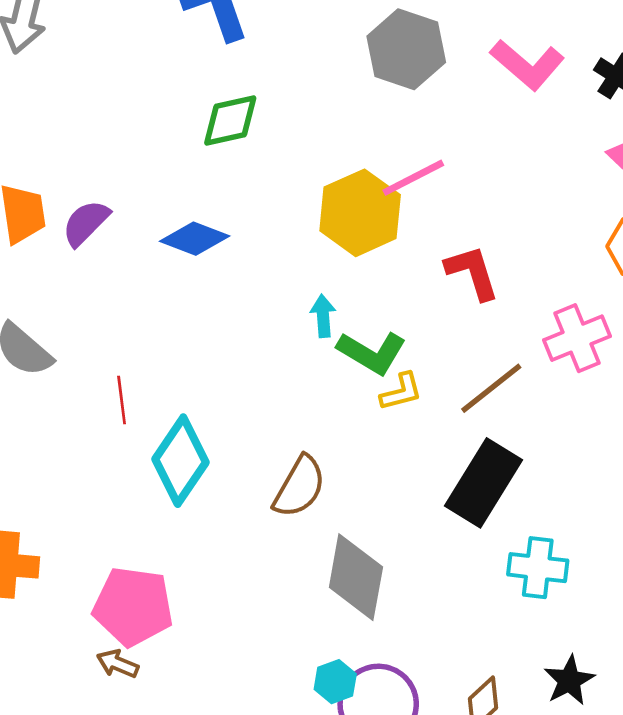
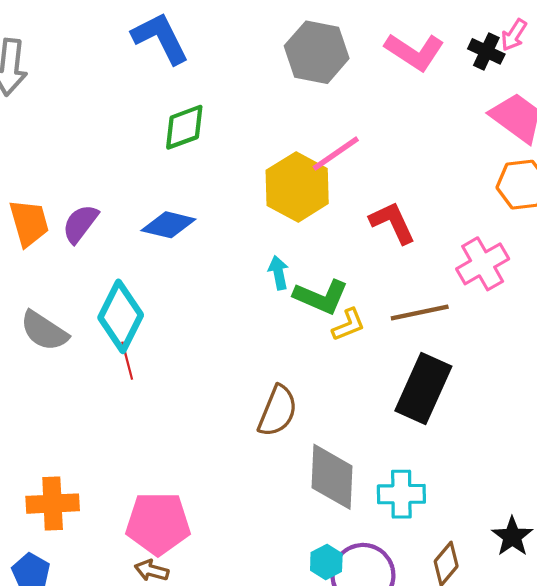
brown line: (491, 388) -> (420, 313), turned 34
cyan diamond: (181, 461) -> (121, 316), moved
cyan cross: (538, 568) -> (401, 494), moved

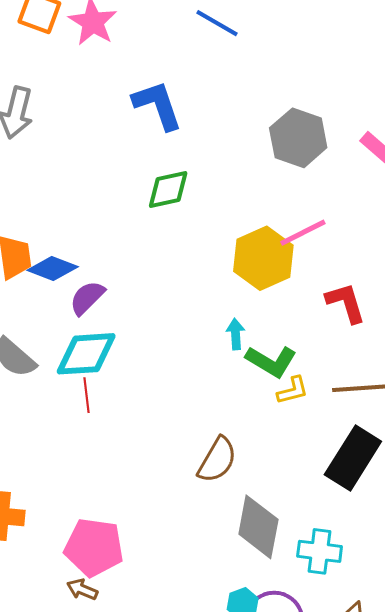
purple semicircle: (80, 224) -> (87, 298), moved
blue diamond: (168, 225) -> (53, 269), moved
cyan diamond: (121, 316) -> (86, 354), turned 52

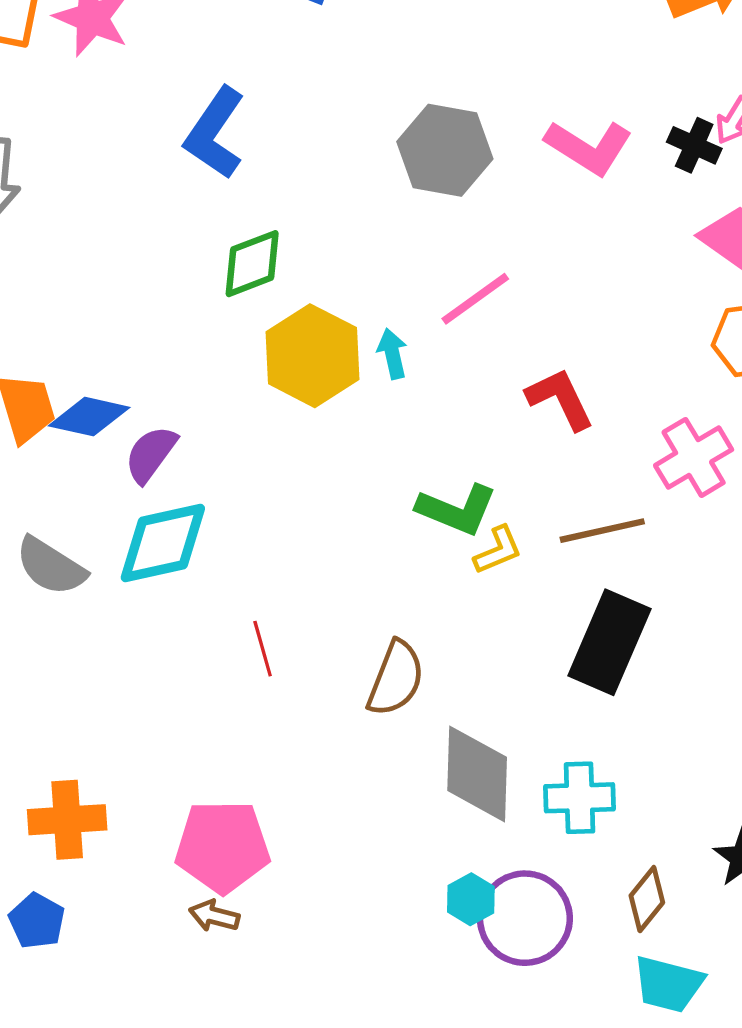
blue L-shape: (158, 105) -> (215, 133), turned -118
yellow hexagon: (263, 258) -> (312, 356), moved
cyan arrow: (236, 334) -> (392, 354), moved
red line: (86, 395) -> (263, 649), moved

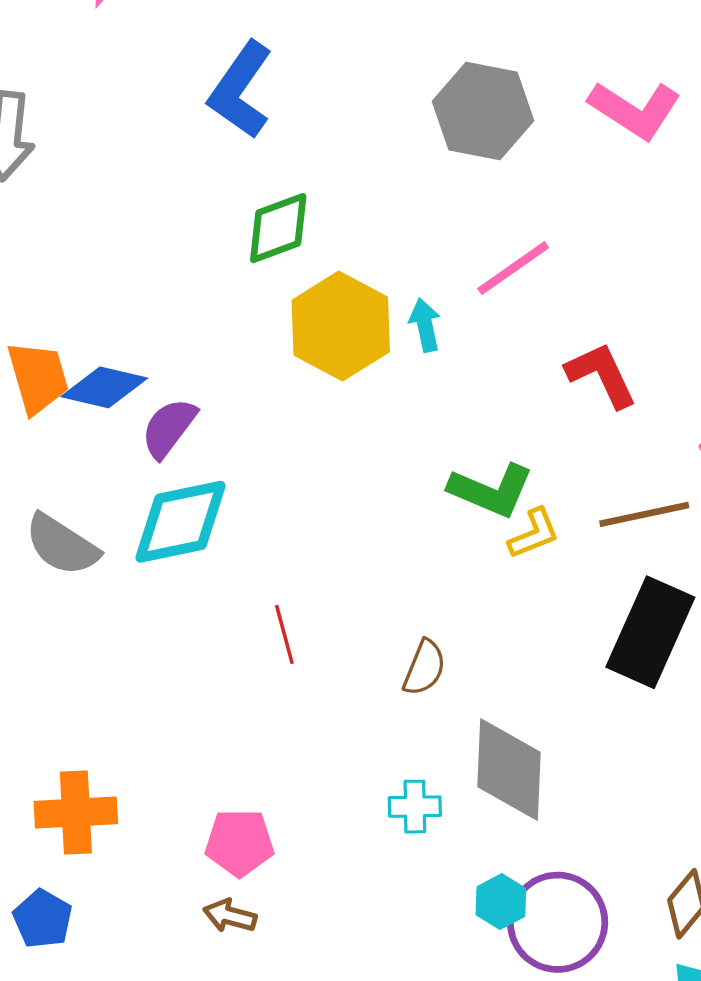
brown semicircle: (396, 678) -> (424, 668), size x0.7
cyan cross: (580, 798) -> (415, 807), moved, size x0.7
pink pentagon: (223, 846) -> (239, 843), size x0.7

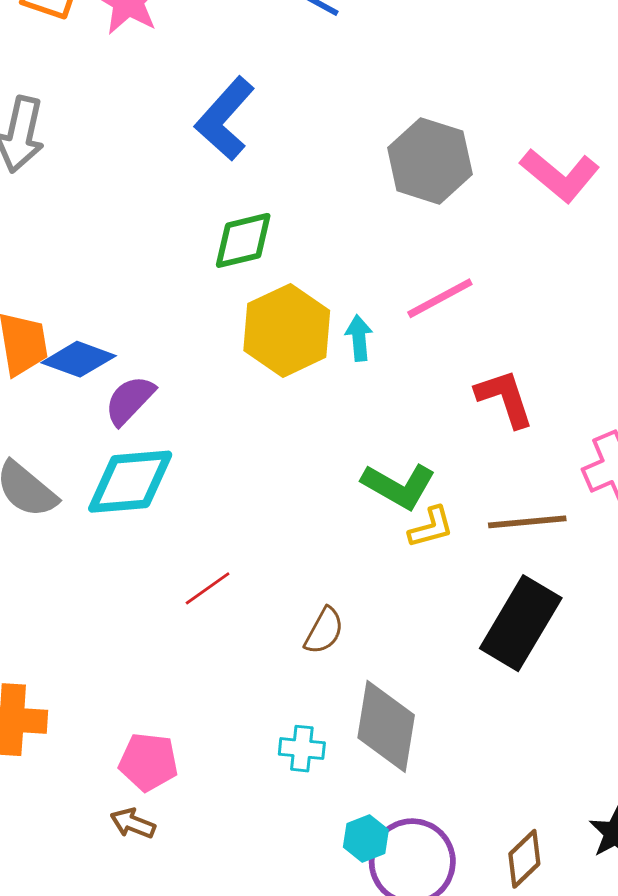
red line: (284, 634) -> (208, 588), turned 63

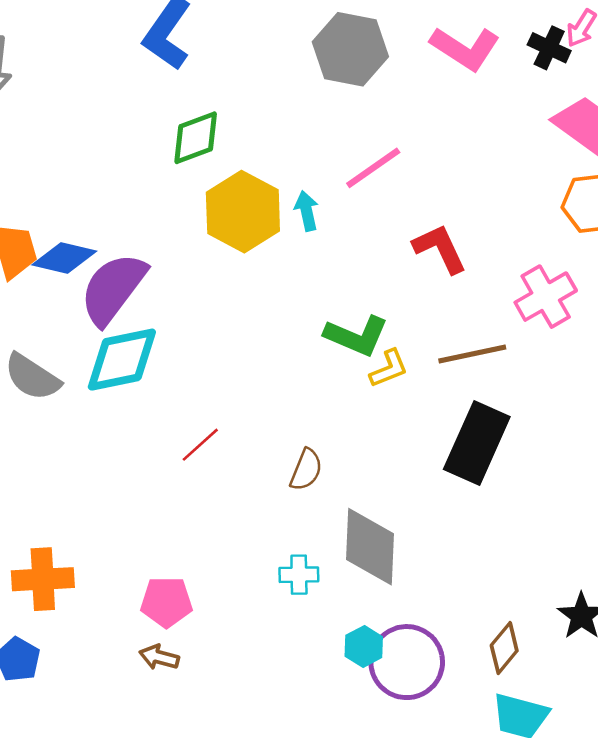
purple semicircle: (130, 400) -> (113, 289), size x1.6

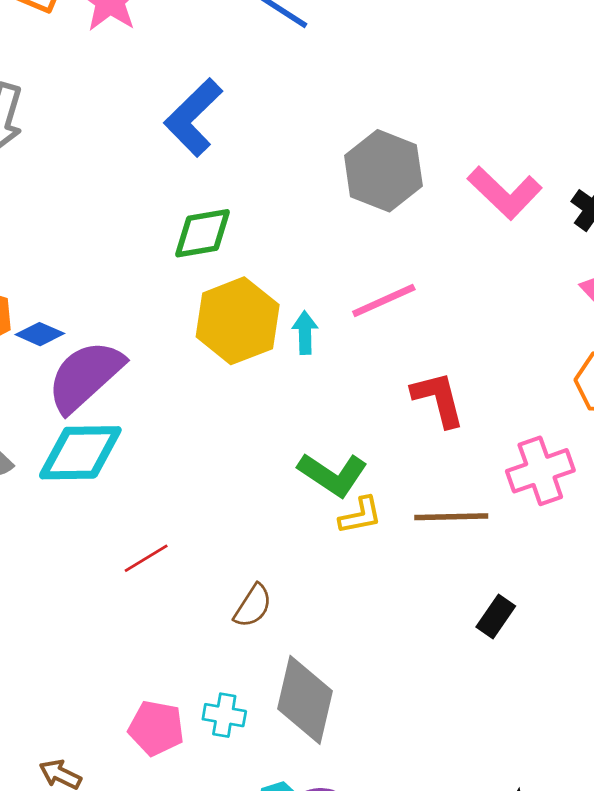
blue diamond: (64, 258) -> (40, 334), size x0.7
black rectangle: (477, 443) -> (496, 617), moved, size x0.5
pink pentagon: (166, 602) -> (156, 728), moved

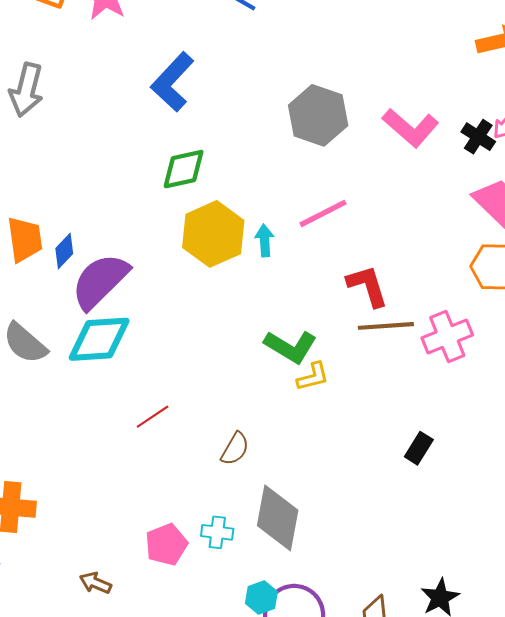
blue diamond: (40, 334) -> (64, 251), turned -68
brown line: (451, 517) -> (386, 326), moved
pink pentagon: (156, 728) -> (166, 545), turned -30

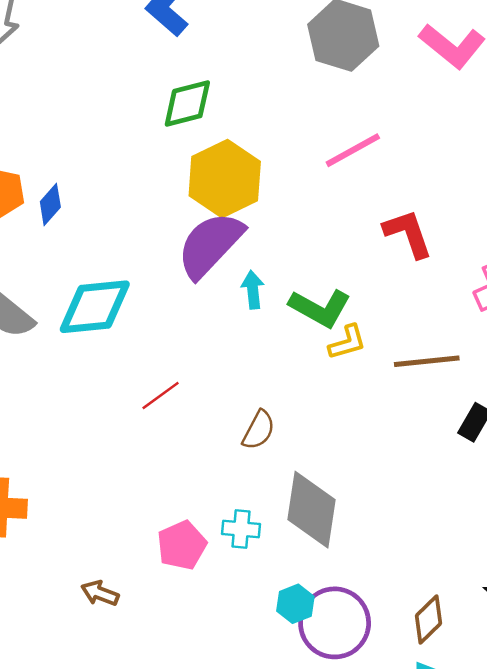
cyan arrow: (265, 241) -> (253, 290), moved
purple semicircle: (100, 281) -> (210, 245), moved
brown line: (386, 326) -> (427, 361), moved

